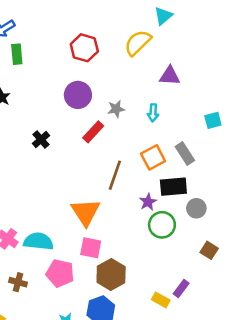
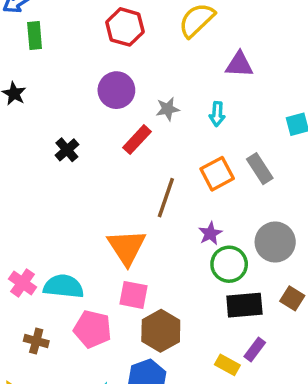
black rectangle: (173, 187) -> (244, 305), moved
gray circle: (196, 208) -> (275, 242), size x1.5

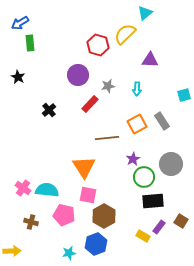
red hexagon: (125, 27) -> (98, 45), moved
brown line: (166, 198) -> (107, 138), turned 65
brown square: (292, 298) -> (181, 221), moved

